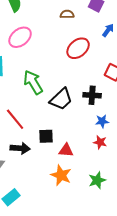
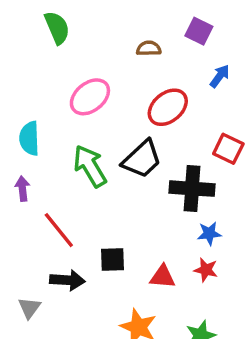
pink ellipse: (20, 37) -> (90, 97), moved
black cross: (92, 95) -> (192, 189), size x1.4
black trapezoid: (61, 99) -> (142, 159), moved
red triangle: (66, 150) -> (163, 277), moved

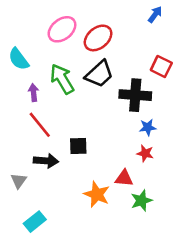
red ellipse: (168, 107) -> (98, 38), moved
cyan semicircle: (29, 138) -> (19, 59), turned -35
purple arrow: (22, 189) -> (34, 93), moved
red triangle: (163, 277) -> (124, 178), moved

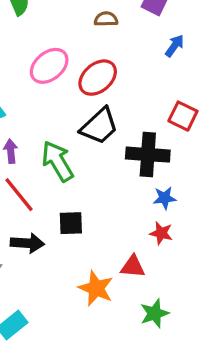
green arrow: (62, 79) -> (57, 161), moved
green star: (141, 201) -> (154, 313), moved

